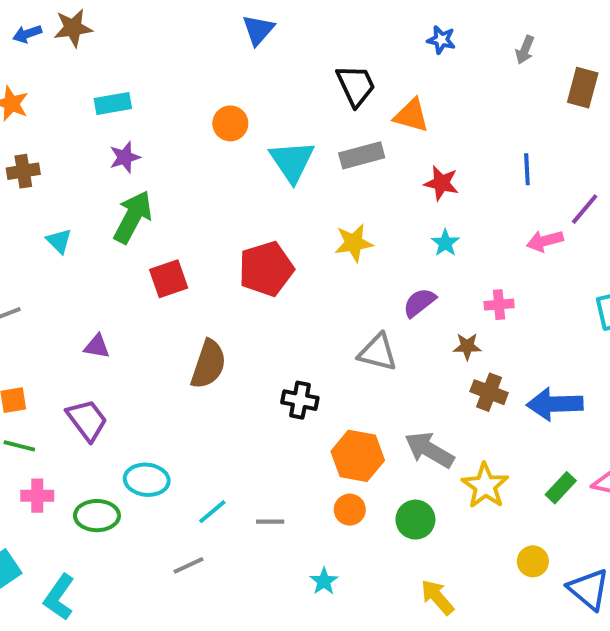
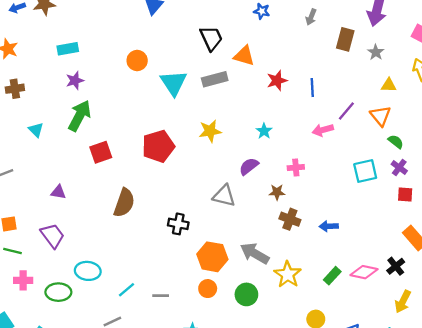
red star: (441, 183) -> (277, 81), moved, turned -30
blue arrow: (555, 404) -> (329, 226), size x0.6

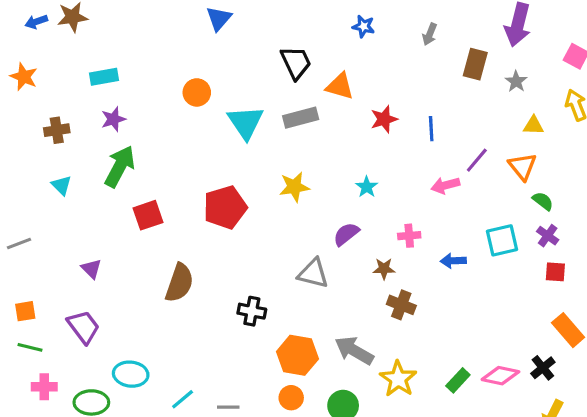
brown cross: (15, 89) -> (57, 130), moved
purple triangle: (58, 192) -> (91, 269), turned 35
blue arrow: (329, 226) -> (453, 261), moved

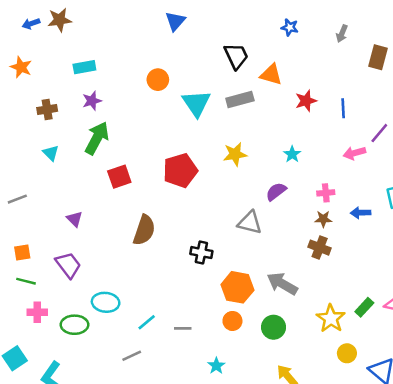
brown star: (384, 269) -> (323, 219), moved
yellow star: (398, 379) -> (331, 318), moved

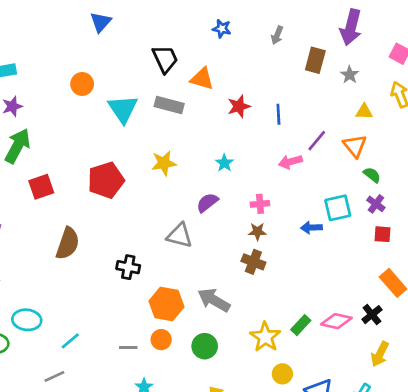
gray rectangle: (240, 100) -> (169, 105), turned 30
blue arrow: (361, 213) -> (311, 228), moved
gray line: (183, 328) -> (128, 347), moved

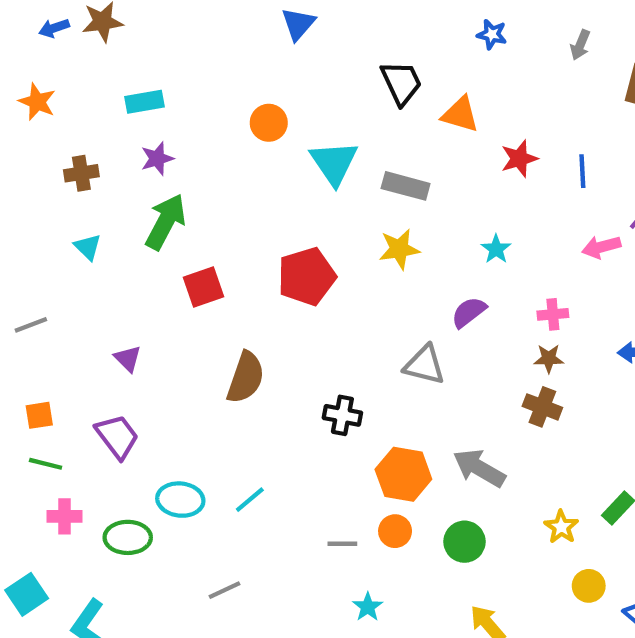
gray rectangle: (169, 105) -> (406, 186), moved
yellow star: (265, 337) -> (561, 527), size x0.7
cyan line: (70, 341) -> (250, 500), moved

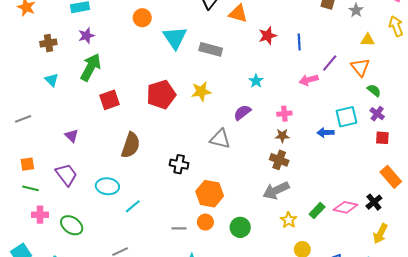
yellow star: (399, 249) -> (201, 91), moved
gray arrow: (479, 468) -> (276, 190), moved, turned -55
cyan ellipse: (180, 500) -> (107, 186), moved
green ellipse: (128, 537) -> (72, 225), turned 35

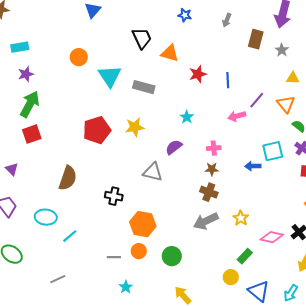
red square: (110, 100) -> (32, 134), moved
green rectangle: (317, 210) -> (245, 256), moved
yellow star: (289, 220) -> (241, 218), moved

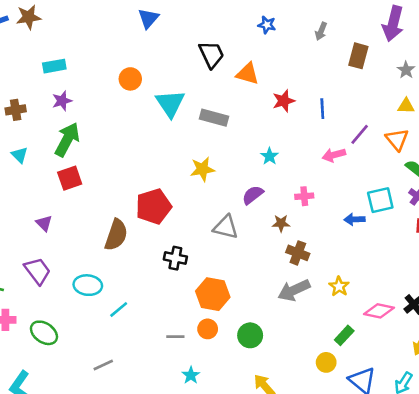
gray star: (282, 50) -> (406, 70), moved
red pentagon: (97, 130) -> (153, 207), moved
brown star: (212, 169) -> (281, 223), moved

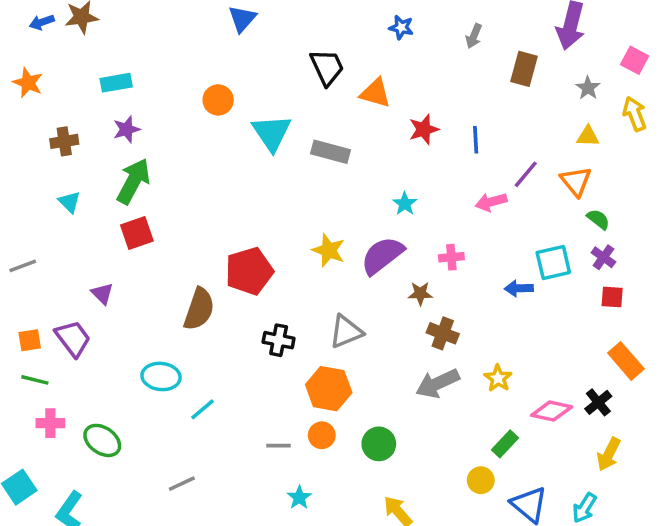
yellow star: (202, 169) -> (329, 250), moved, turned 30
purple semicircle: (253, 195) -> (382, 256), size x1.5
gray triangle: (226, 227) -> (346, 332), moved, turned -36
purple trapezoid: (38, 271) -> (73, 338), moved

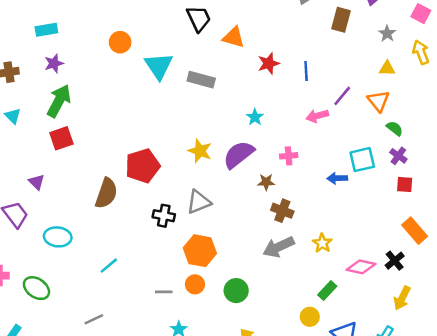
gray triangle: (346, 332) -> (199, 202), moved
cyan ellipse: (161, 376) -> (58, 237), moved

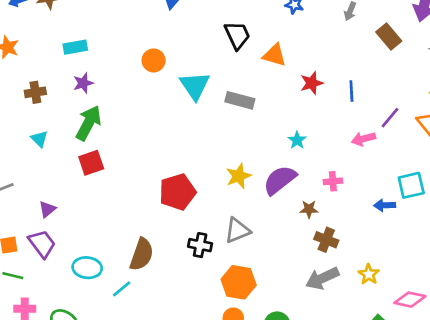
brown rectangle: (341, 20) -> (389, 37), turned -55
yellow star: (200, 151) -> (239, 176), turned 30
purple triangle: (36, 182) -> (47, 209), moved, turned 35
brown semicircle: (106, 193) -> (142, 254), moved
cyan line: (109, 266) -> (122, 289), moved

